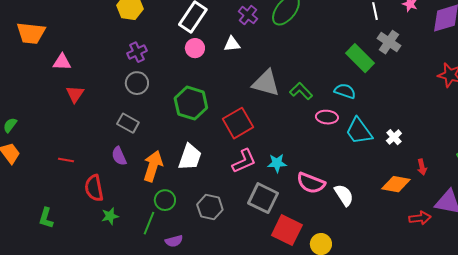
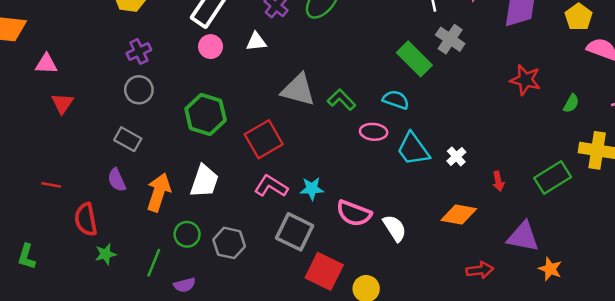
pink L-shape: (244, 161) -> (271, 186), turned -124
red arrow: (422, 167) -> (498, 181), moved
green circle: (165, 200) -> (187, 234), moved
red arrow: (420, 218) -> (480, 270), moved

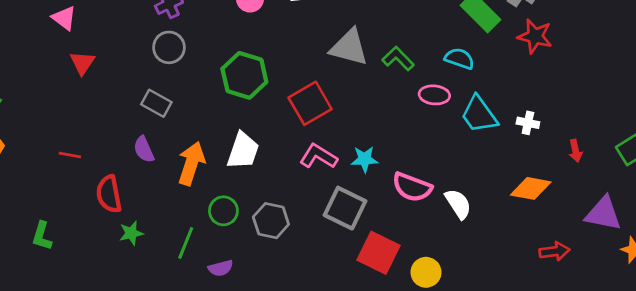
pink triangle: (46, 64) -> (64, 18), turned 35
red star: (525, 80) -> (535, 36), moved
white cross: (456, 156) -> (528, 123), turned -36

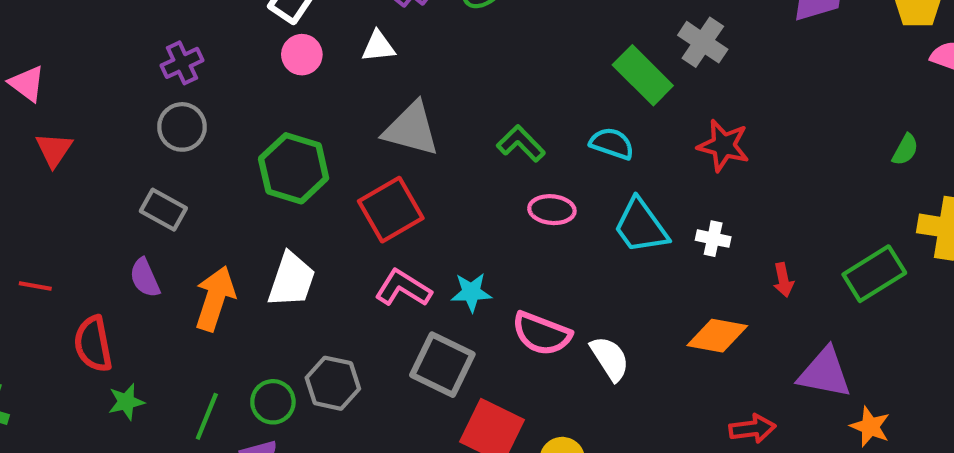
red star: (535, 36) -> (723, 146), moved
gray triangle: (349, 47) -> (411, 129), moved
pink ellipse: (434, 95) -> (552, 210), moved
green circle: (223, 211) -> (273, 402), moved

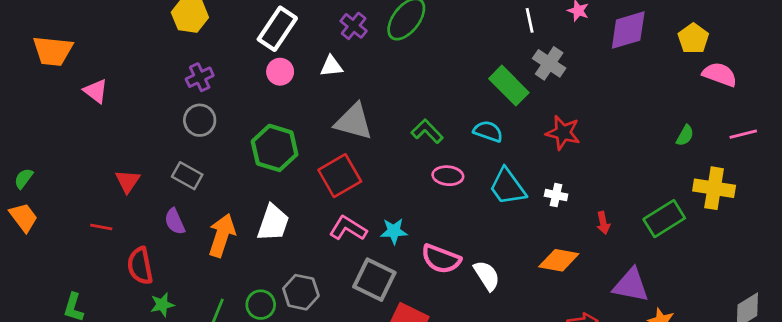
red triangle: (54, 150) -> (128, 181), moved

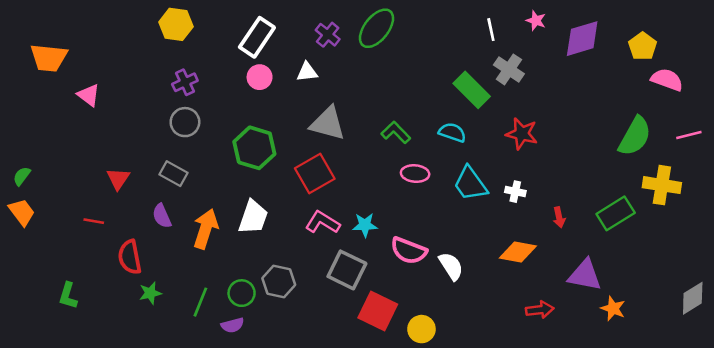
green semicircle: (685, 135) -> (635, 136), size x2.0

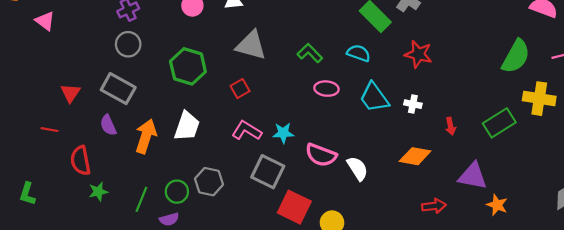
gray rectangle: (173, 174) -> (118, 89), size x1.4
red square: (315, 174) -> (240, 89), size x0.6

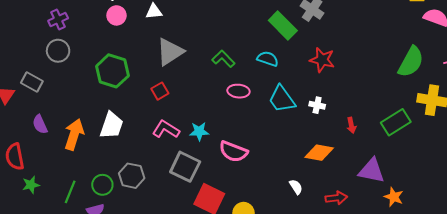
gray triangle: (251, 45) -> (170, 52), turned -48
gray rectangle: (118, 89) -> (32, 82), moved, size x0.7
white semicircle: (357, 168) -> (296, 187), moved, size x0.7

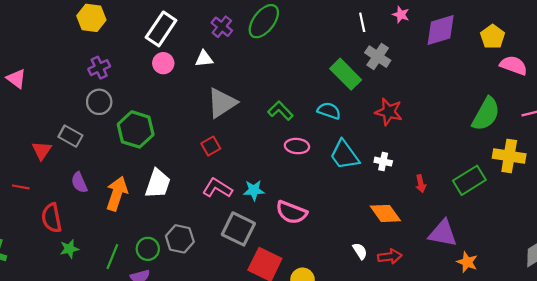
green hexagon: (112, 71) -> (136, 129), moved
orange diamond: (319, 153) -> (385, 213), turned 44
red arrow: (336, 198) -> (390, 257), moved

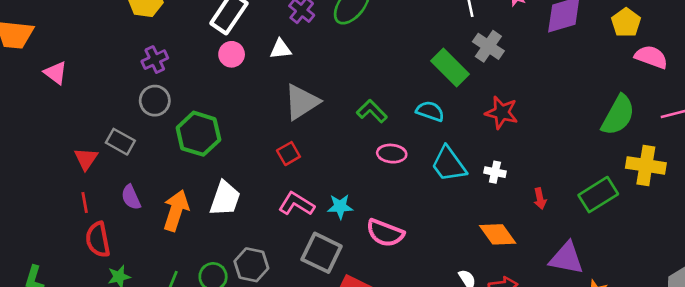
red line: (21, 187) -> (85, 203), moved, turned 70

